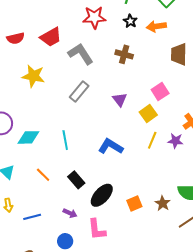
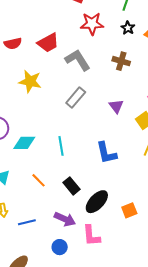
blue L-shape: (111, 146) -> (106, 153), turned -135
purple arrow: (70, 213) -> (65, 219), size x1.5

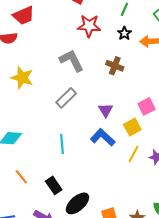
red trapezoid: (48, 43) -> (24, 16), moved
cyan line: (61, 146) -> (62, 144), moved
blue L-shape: (106, 153) -> (103, 137), moved, turned 140

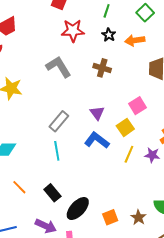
gray rectangle: (66, 98) -> (59, 121), moved

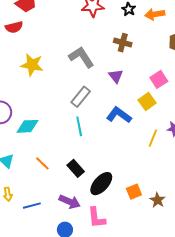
gray L-shape: (59, 67) -> (81, 57), moved
purple triangle: (97, 113) -> (116, 76), moved
yellow line: (129, 154) -> (153, 138), moved
brown star: (138, 217) -> (157, 200), moved

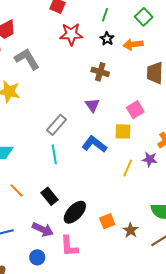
gray L-shape: (81, 57) -> (27, 59), moved
yellow square: (147, 101) -> (123, 131), turned 36

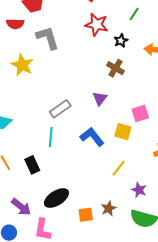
black star: (107, 39) -> (121, 41), moved
purple star: (150, 159) -> (139, 190), moved
black rectangle: (50, 196) -> (32, 165), moved
brown star: (131, 230) -> (109, 208), moved

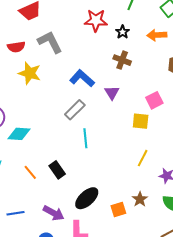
red semicircle: (15, 24) -> (16, 47), moved
cyan line: (51, 137) -> (85, 138), moved
blue L-shape: (92, 137) -> (82, 78), moved

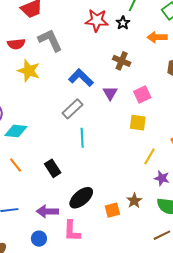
black star: (123, 32) -> (123, 23), moved
pink square: (154, 100) -> (142, 95), moved
yellow line: (143, 158) -> (149, 156), moved
orange line: (30, 172) -> (16, 165), moved
purple arrow: (54, 213) -> (47, 211), turned 150

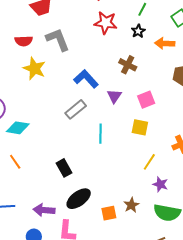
black star: (123, 23) -> (138, 31), moved
cyan line: (82, 138) -> (101, 134), moved
black rectangle: (53, 168) -> (64, 168), moved

